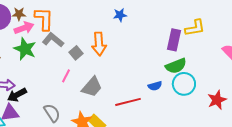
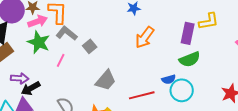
orange arrow: (99, 44) -> (145, 37), moved, turned 40
pink line: (66, 76) -> (61, 60), moved
cyan circle: (184, 84) -> (182, 90), moved

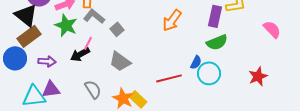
blue semicircle: (169, 79) -> (196, 62), turned -48
gray trapezoid: (106, 80) -> (120, 61), moved, turned 85
black arrow: (31, 88) -> (80, 54), moved

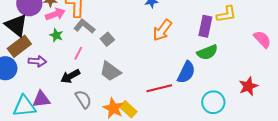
green star: (66, 25) -> (56, 35), size x0.6
black arrow: (80, 54) -> (70, 76), moved
purple arrow: (47, 61) -> (37, 61), moved
blue semicircle: (196, 62) -> (186, 72), size x1.6
cyan circle: (209, 73) -> (213, 102), moved

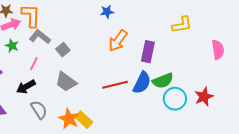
purple rectangle: (205, 26) -> (148, 52), moved
pink semicircle: (262, 39) -> (218, 50), turned 36
green semicircle: (207, 52) -> (163, 81), moved
red line: (159, 88) -> (115, 85), moved
cyan circle: (213, 102) -> (175, 99), moved

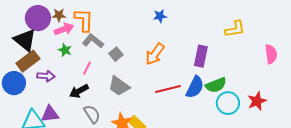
orange arrow: (118, 41) -> (155, 54), moved

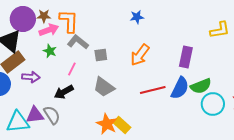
blue star: (160, 16) -> (137, 17), moved
gray square: (116, 54) -> (101, 55), turned 32
gray semicircle: (92, 114) -> (52, 115), moved

